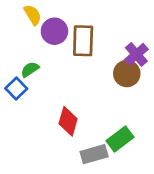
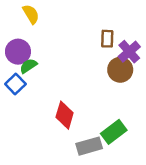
purple circle: (54, 31) -> (18, 52), moved
brown rectangle: (83, 41) -> (107, 39), moved, size x0.6

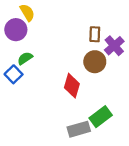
purple circle: (18, 52) -> (16, 30), moved
brown circle: (120, 70) -> (95, 62), moved
red diamond: (65, 115) -> (72, 86), moved

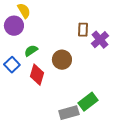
green semicircle: (25, 58) -> (31, 51), moved
brown circle: (95, 62) -> (62, 60), moved
red diamond: (72, 86) -> (37, 75), moved

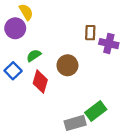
purple cross: (100, 40) -> (109, 44), turned -36

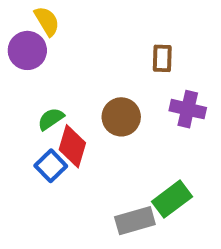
purple cross: (109, 44) -> (188, 109), moved
green semicircle: (34, 55) -> (51, 119), moved
blue square: (13, 71) -> (51, 166), moved

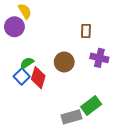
blue square: (51, 166) -> (22, 76), moved

